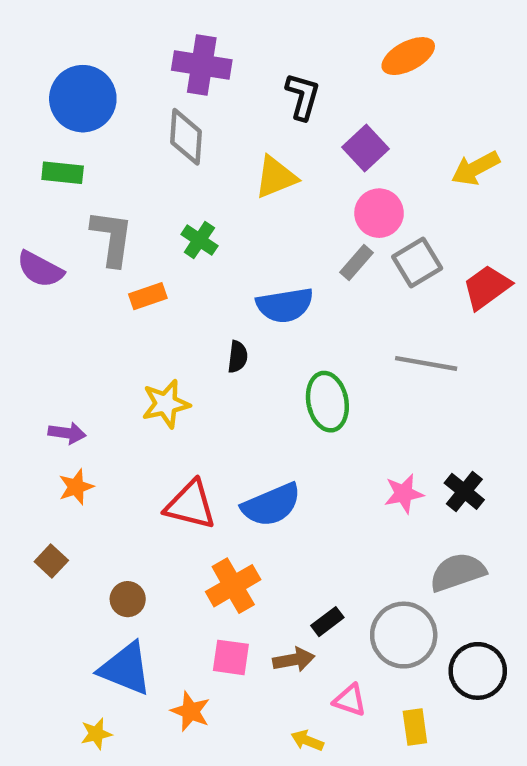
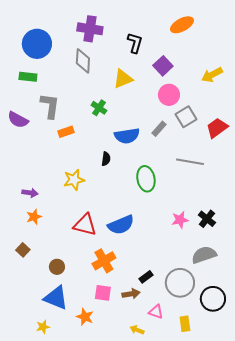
green cross: (199, 240) -> (99, 108), moved
gray rectangle: (357, 262) -> (159, 129), moved

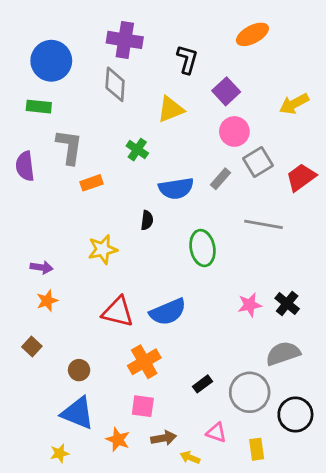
purple semicircle: (18, 120) -> (25, 166), turned 55
brown arrow: (131, 294) -> (164, 438), moved

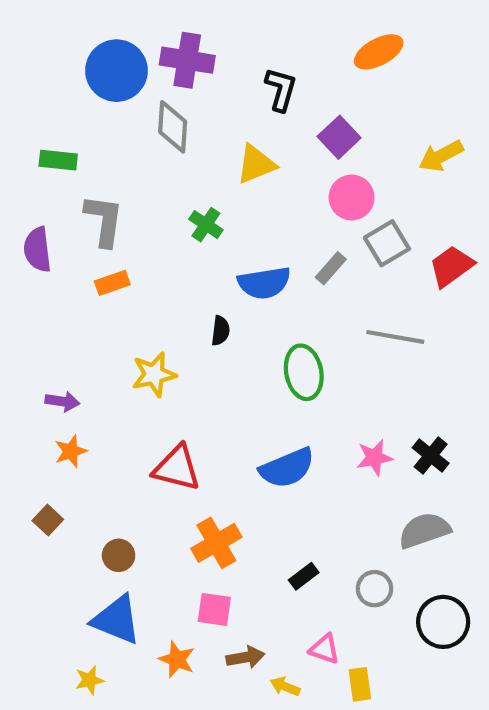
blue circle: (51, 61) -> (116, 71), moved
orange rectangle: (92, 183) -> (112, 283), moved
blue semicircle: (168, 312) -> (287, 468), moved
gray circle: (250, 392) -> (374, 589), size x0.6
yellow rectangle: (257, 449) -> (360, 684), moved

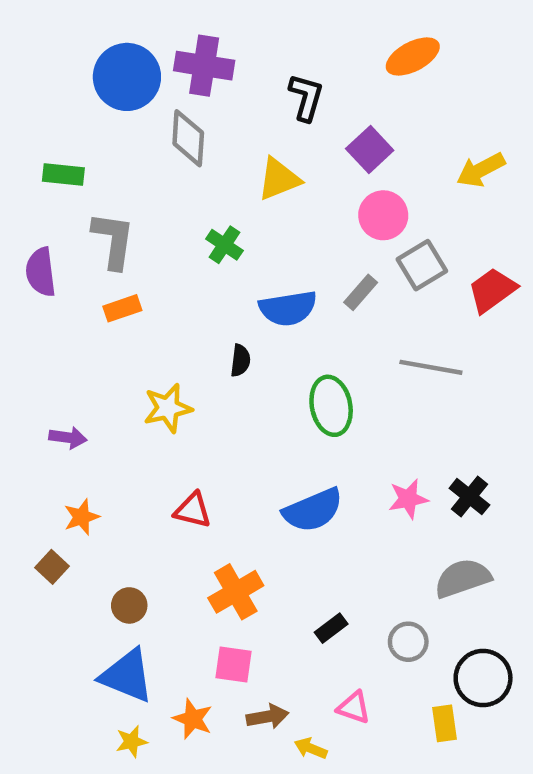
orange star: (71, 451) -> (82, 517), moved
red triangle: (177, 468) -> (193, 510), size x0.7
yellow star: (89, 680) -> (131, 742), moved
yellow rectangle: (360, 684) -> (444, 723), moved

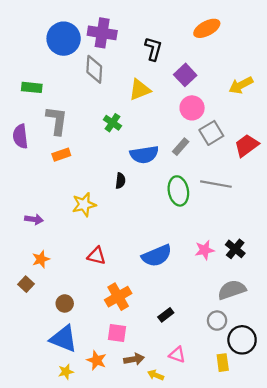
green ellipse: (331, 406) -> (178, 191), moved
gray circle: (408, 642) -> (217, 321), moved

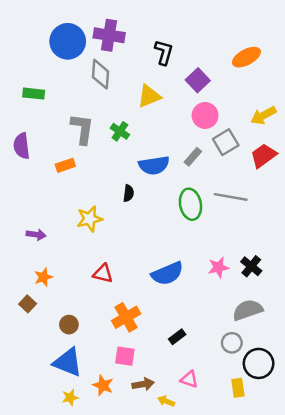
orange ellipse: (207, 28) -> (246, 57), moved
yellow arrow: (241, 85) -> (263, 115), moved
gray L-shape: (57, 120) -> (82, 129), moved

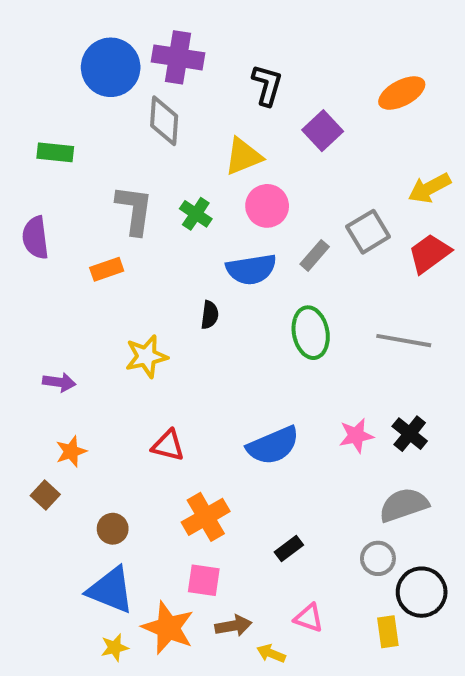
pink circle: (205, 115) -> (267, 206), moved
gray line: (231, 197) -> (404, 341), moved
orange star: (103, 385) -> (168, 628), size x1.5

